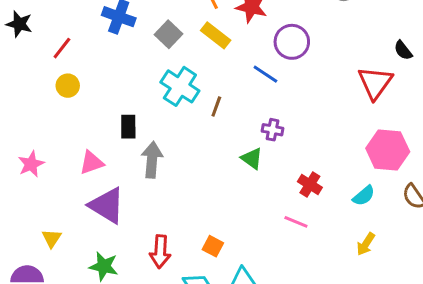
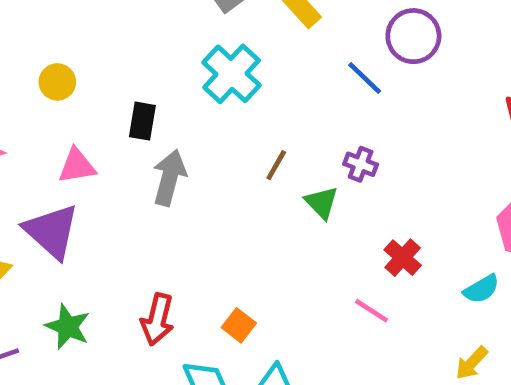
yellow circle: (68, 86) -> (57, 82), moved
brown line: (216, 107) -> (276, 165), moved
purple triangle: (107, 205) -> (52, 231), moved

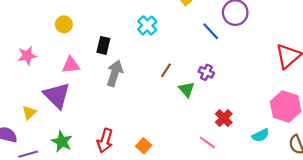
cyan cross: (232, 74) -> (147, 25), size x0.7

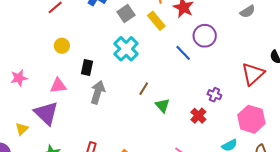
yellow circle: (64, 24) -> (62, 46), moved
cyan cross: (147, 25) -> (126, 49), size x1.4
purple cross: (206, 72) -> (214, 95), moved
red cross: (224, 118) -> (198, 116), moved

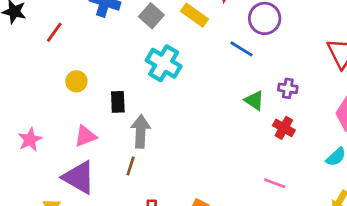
brown line: (144, 89) -> (131, 166), moved
purple cross: (214, 95) -> (288, 88), moved
green triangle: (162, 105) -> (254, 100), moved

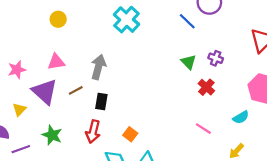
black rectangle: (118, 102) -> (101, 101), moved
pink star: (30, 140) -> (17, 70), moved
brown line: (131, 166) -> (76, 90), moved, turned 32
pink line: (275, 183) -> (203, 129), moved

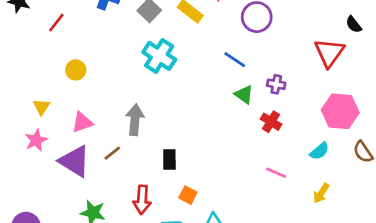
blue line: (187, 21) -> (235, 60), moved
black rectangle: (101, 101) -> (169, 159), moved
yellow triangle: (19, 109) -> (41, 107), moved

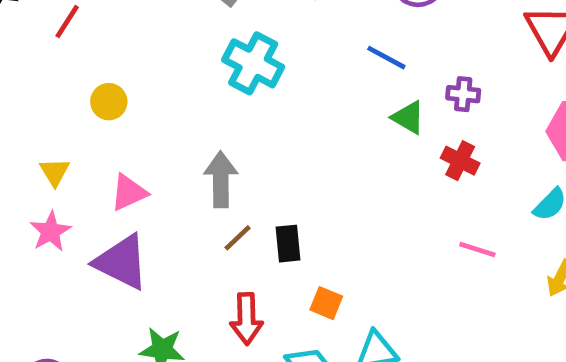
brown line: (112, 153) -> (238, 238), moved

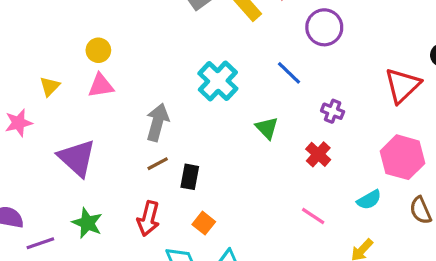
cyan cross: (253, 63) -> (218, 81), moved
green triangle: (408, 117) -> (267, 128), moved
pink triangle: (129, 192) -> (101, 86), moved
pink star: (50, 231) -> (19, 123), moved

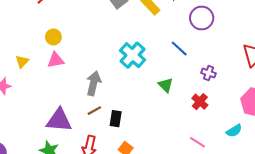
purple triangle: (77, 158) -> (59, 120), moved, turned -36

